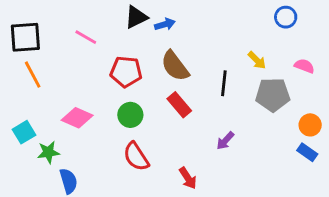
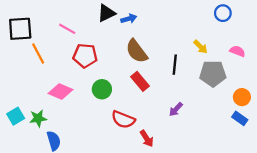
red pentagon: (126, 72) -> (85, 56), moved
orange line: (33, 75) -> (38, 53), moved
cyan square: (24, 132) -> (16, 116), moved
red semicircle: (136, 157) -> (123, 119), moved, turned -35

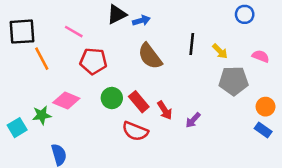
black line: (175, 65) -> (192, 44), moved
red rectangle: (140, 81) -> (139, 102), moved
green star: (38, 118) -> (42, 115), moved
red arrow: (147, 139) -> (165, 110), moved

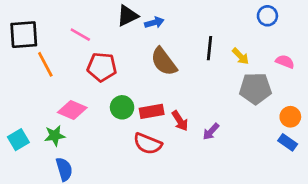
red rectangle: (139, 102) -> (152, 111), turned -60
green star: (42, 115) -> (55, 136), moved

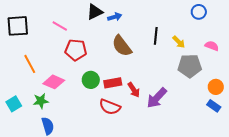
orange line: (45, 64) -> (30, 64), moved
purple arrow: (211, 132) -> (157, 98), size x1.6

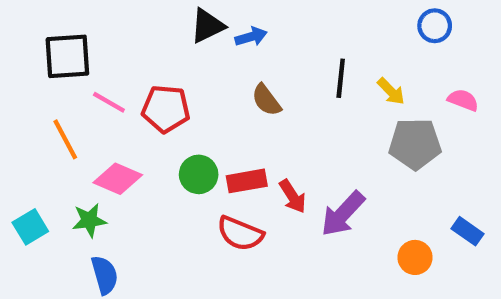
black square: (18, 26) -> (67, 56), moved
pink line: (60, 26) -> (109, 102), moved
brown semicircle: (122, 46) -> (266, 100), size x0.7
orange circle: (216, 87) -> (415, 257), moved

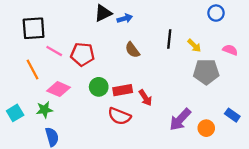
purple arrow: (343, 214) -> (180, 119), moved

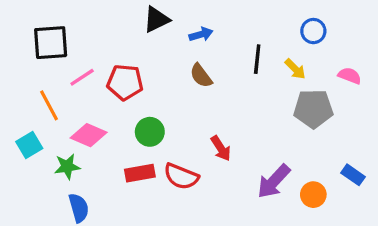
blue circle: (216, 13) -> (313, 31), moved
blue arrow: (125, 18) -> (201, 34), moved
pink line: (54, 51) -> (82, 77), turned -63
red rectangle: (123, 90) -> (140, 173), moved
cyan square: (15, 113) -> (29, 145), moved

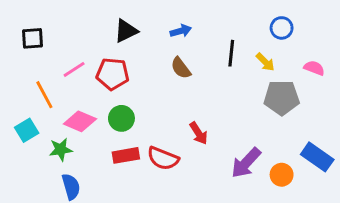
black triangle: (156, 19) -> (126, 31), moved
black square: (51, 43) -> (32, 38), moved, size x0.7
green circle: (150, 132) -> (121, 118), moved
blue rectangle: (353, 175) -> (317, 157), size x1.5

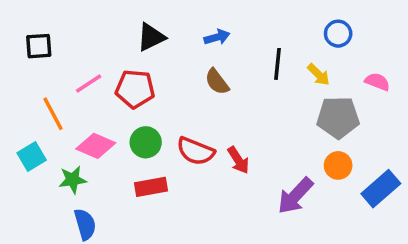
blue rectangle: (317, 157) -> (381, 189), turned -76
red semicircle: (163, 158) -> (196, 151), moved
orange circle: (282, 175) -> (338, 165), moved

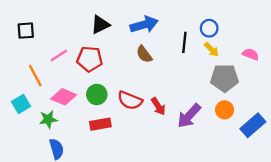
blue circle: (338, 34) -> (209, 28), moved
blue arrow: (217, 37) -> (144, 25), size x1.6
purple arrow: (295, 196) -> (189, 116), moved

